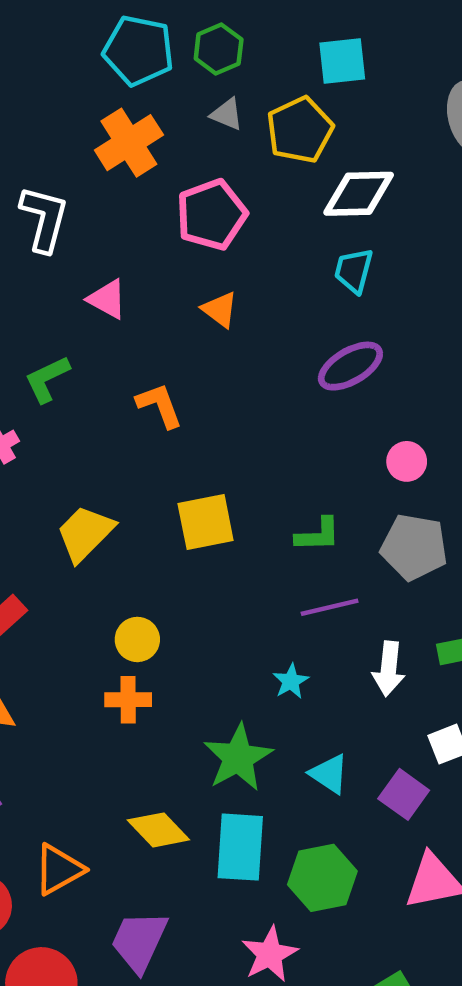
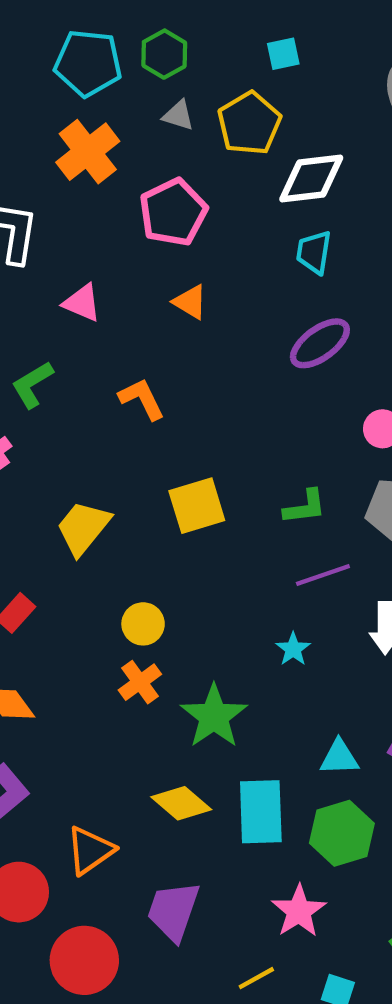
cyan square: (342, 61) -> (283, 54), size x0.7
orange cross: (128, 700) -> (140, 682), turned -30
green star: (238, 758) -> (214, 716), moved
cyan triangle: (329, 774) -> (339, 757), moved, turned -30

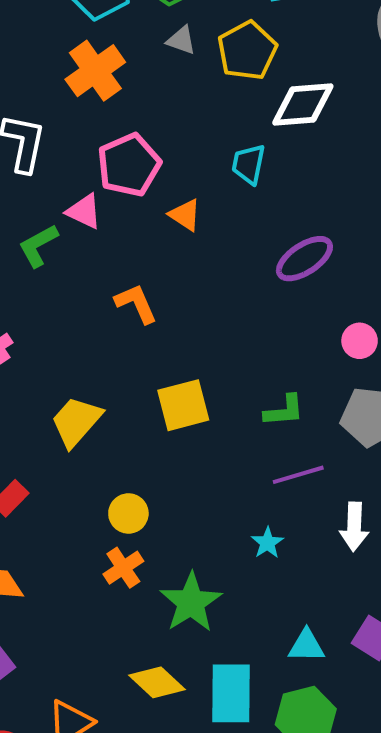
pink pentagon: (173, 212) -> (129, 165), moved
cyan trapezoid: (314, 252) -> (249, 164), moved
green L-shape: (32, 385) -> (38, 246), moved

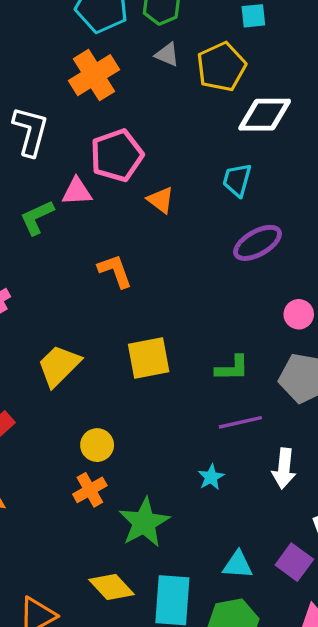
cyan trapezoid: (249, 164) -> (237, 180), moved
pink triangle: (84, 211) -> (77, 191), turned -32

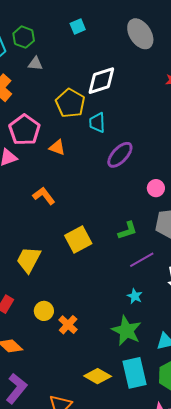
yellow pentagon: (221, 67) -> (70, 103), moved
yellow circle: (97, 445) -> (44, 311), moved
green star: (144, 522) -> (126, 331), moved

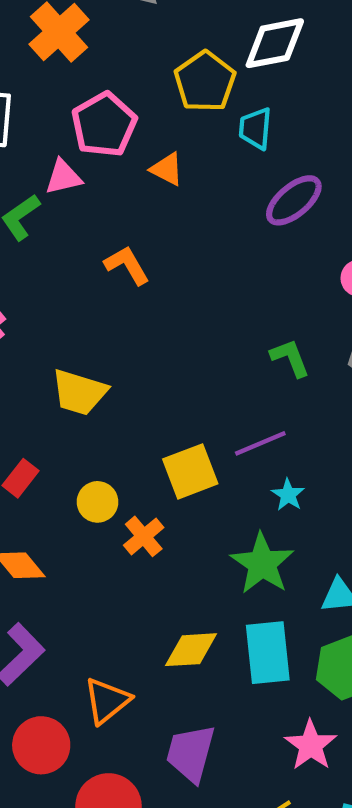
green L-shape: (128, 230) -> (290, 358), turned -100
yellow square: (78, 239) -> (190, 471), moved
yellow trapezoid: (29, 260) -> (79, 392), turned -108
purple line: (142, 260) -> (260, 443), moved
yellow diamond: (98, 376) -> (191, 650), turned -40

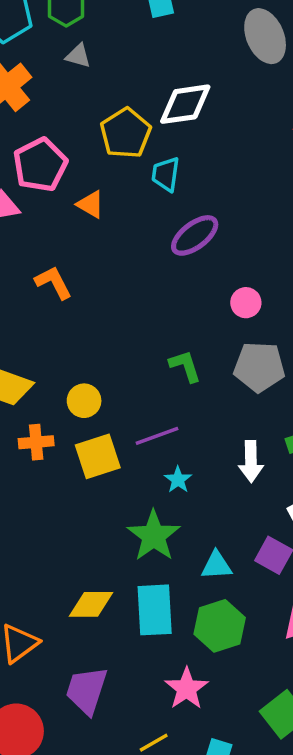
yellow circle: (98, 502) -> (84, 401), moved
orange cross: (144, 536) -> (36, 442), moved, turned 32

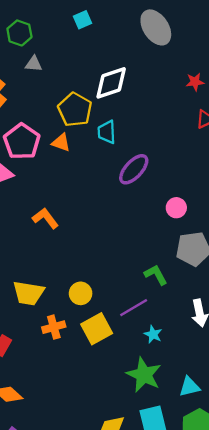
orange triangle: (91, 204) -> (61, 143), moved
green L-shape: (185, 366) -> (156, 275), moved

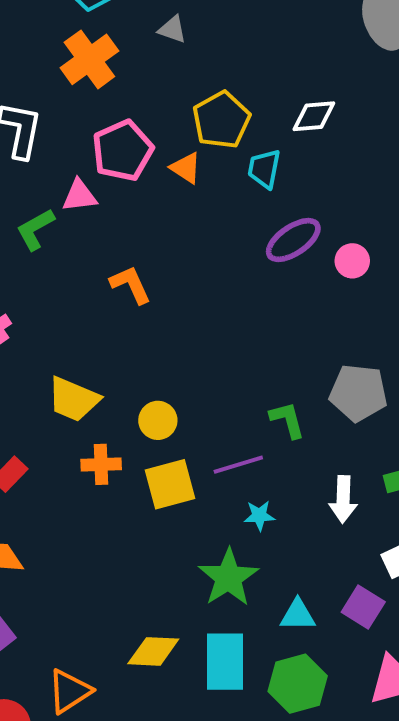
white diamond: (111, 83) -> (314, 116), moved, size x0.7
pink circle: (176, 208) -> (352, 261), moved
cyan star: (153, 334) -> (259, 516), turned 30

